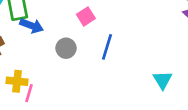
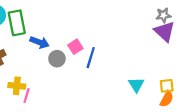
pink square: (86, 16) -> (75, 47), moved
blue arrow: (32, 26) -> (40, 42), moved

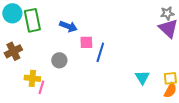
blue arrow: (40, 42) -> (68, 26), moved
pink square: (75, 47) -> (86, 42), turned 32
gray circle: (57, 59) -> (59, 60), moved

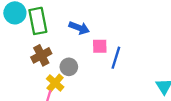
brown cross: (13, 51) -> (41, 55), moved
yellow cross: (32, 78) -> (55, 83), moved, turned 35

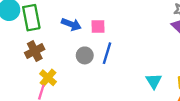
pink square: (100, 46) -> (98, 27), moved
gray circle: (69, 67) -> (85, 55), moved

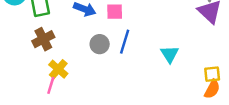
cyan triangle: (154, 81) -> (170, 54), moved

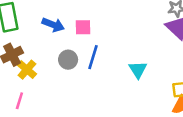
yellow cross: (58, 69) -> (27, 70), moved

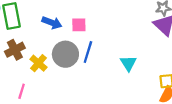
gray circle: (68, 60) -> (65, 54), size x1.5
yellow cross: (27, 70) -> (38, 63), moved

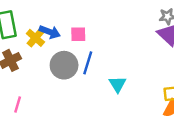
yellow cross: (38, 63) -> (35, 38), moved
cyan triangle: (128, 63) -> (118, 84), moved

